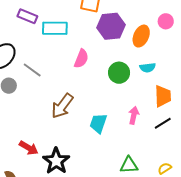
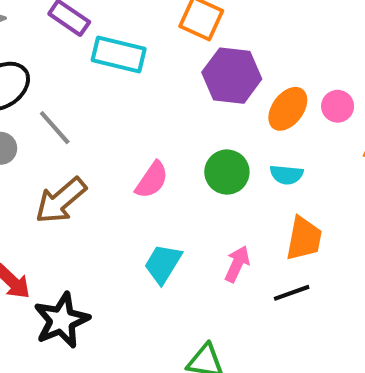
pink circle: (166, 21) -> (338, 106), moved
pink semicircle: (81, 59) -> (152, 180), moved
brown arrow: (62, 106) -> (61, 201), moved

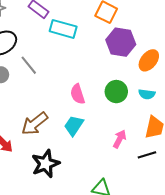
pink semicircle: (152, 180) -> (78, 94), turned 126
brown arrow: (61, 201) -> (35, 124), moved
cyan trapezoid: (163, 264) -> (74, 125), moved
black star: (62, 320) -> (45, 164), moved

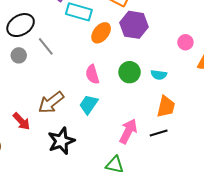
orange ellipse: (149, 60) -> (101, 33), moved
pink arrow: (120, 139) -> (128, 131), moved, size x1.4

